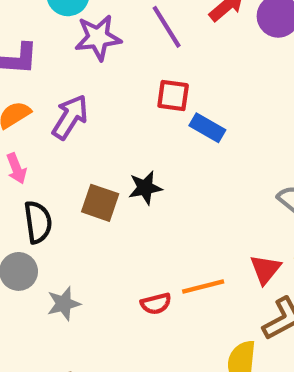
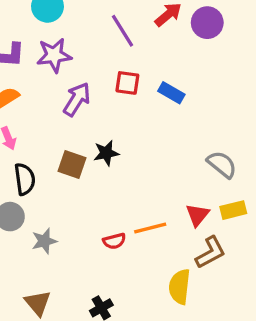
purple star: (98, 38) -> (54, 55), moved
purple arrow: (70, 117) -> (77, 99), moved
blue rectangle: (207, 128) -> (171, 93), moved

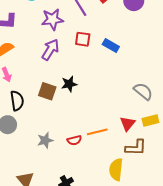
purple star: (54, 55) -> (52, 19), moved
gray star: (44, 241) -> (45, 140), moved
brown L-shape: (210, 252) -> (136, 148), turned 30

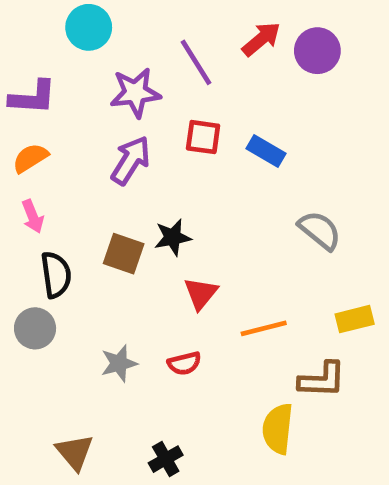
gray semicircle: (143, 91) -> (320, 230), moved
red triangle: (128, 124) -> (201, 293), moved
orange line: (97, 132) -> (264, 328), moved

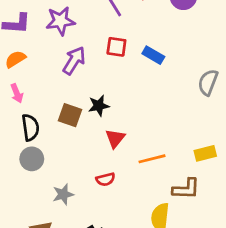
purple star: (135, 93) -> (60, 21), moved
gray semicircle: (320, 230) -> (208, 82), moved, turned -108
gray circle: (35, 328) -> (32, 159), moved
gray star: (119, 363) -> (63, 194), moved

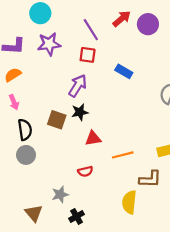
red square: (116, 47) -> (88, 55), moved
purple arrow: (74, 61) -> (78, 86), moved
red triangle: (115, 138) -> (93, 138), turned 42
gray star: (63, 194) -> (60, 194), moved

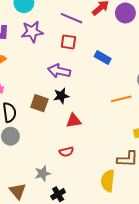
purple line: (91, 30) -> (72, 18), turned -35
purple arrow: (78, 86) -> (59, 71), turned -110
orange line: (123, 155) -> (121, 99), moved

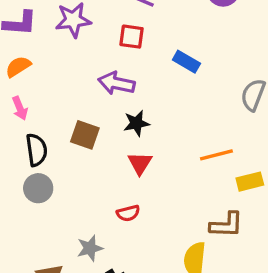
black star: (61, 96) -> (136, 123), moved
orange line: (121, 99) -> (216, 155), moved
red triangle: (74, 121) -> (140, 163), turned -49

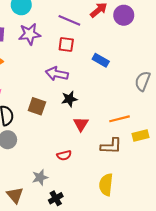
red triangle: (140, 163) -> (81, 124), moved
brown L-shape: (226, 225) -> (111, 146), moved

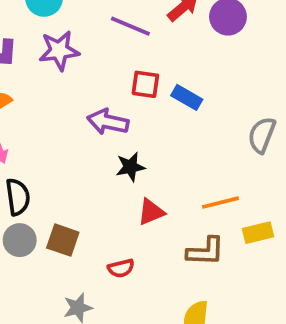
red square: (66, 45) -> (145, 84), moved
brown square: (37, 106) -> (63, 240), moved
red triangle: (81, 124) -> (151, 212), turned 35

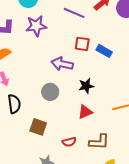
black star: (130, 167) -> (86, 86), moved
gray circle: (20, 240) -> (50, 92), moved
brown L-shape: (205, 251) -> (99, 142), moved

